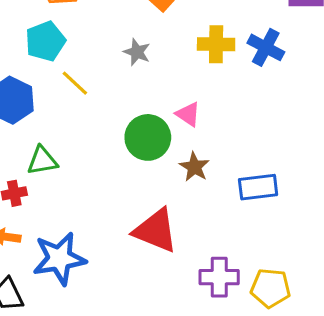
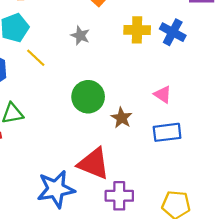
pink triangle: (188, 114) -> (163, 94), moved
blue star: (59, 259) -> (56, 189), moved
purple cross: (219, 277) -> (119, 196), moved

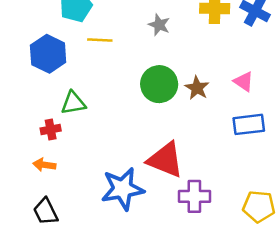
gray star: (80, 36) -> (159, 25), moved
yellow line: (36, 58) -> (100, 40), turned -40
brown star: (121, 118) -> (197, 88), moved

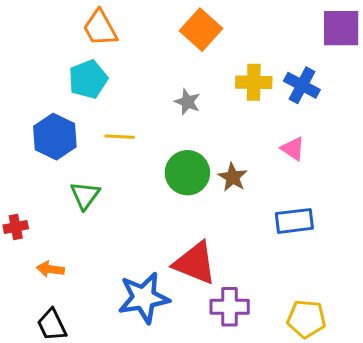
yellow line: (100, 40) -> (120, 137), moved
pink triangle: (244, 82) -> (293, 149), moved
green triangle: (73, 103) -> (85, 195), turned -44
red cross: (51, 130) -> (16, 227), moved

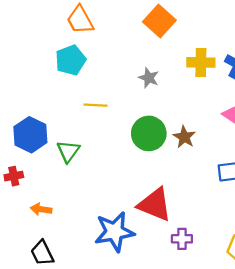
blue hexagon: (55, 137) -> (30, 135), moved
purple cross: (230, 307) -> (182, 239), size x0.7

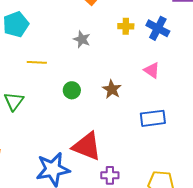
yellow cross: (201, 62) -> (126, 26), size x0.7
green circle: (149, 133) -> (72, 90), moved, size x0.6

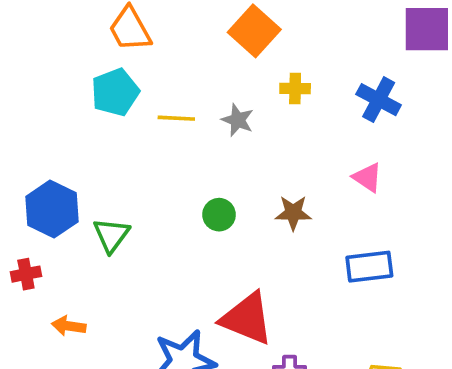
yellow cross: (126, 26) -> (295, 88), moved
yellow line: (37, 62) -> (176, 118), moved
brown star: (112, 89) -> (293, 213), turned -30

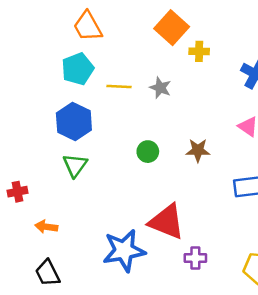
yellow cross: (295, 88) -> (199, 51), moved
blue hexagon: (52, 209) -> (74, 121), moved

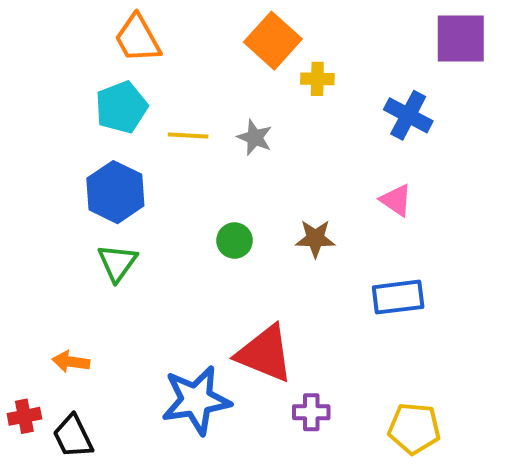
red cross: (18, 192) -> (24, 416), moved

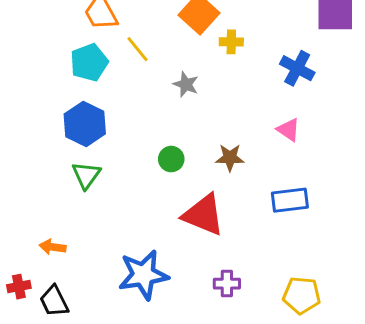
yellow line: (188, 135) -> (138, 49), moved, turned 48
red triangle: (265, 354) -> (203, 215), moved

